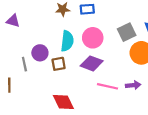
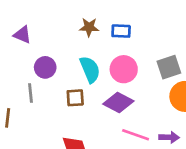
cyan semicircle: (67, 41) -> (90, 69), turned -36
purple circle: (40, 53) -> (45, 67), moved

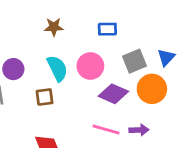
blue rectangle: (121, 31) -> (107, 29), moved
purple diamond: (118, 103) -> (113, 94), moved

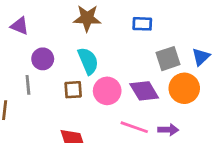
brown star: (54, 27) -> (87, 18), size x1.4
pink circle: (90, 66) -> (107, 91), moved
purple diamond: (113, 94) -> (144, 91), turned 32

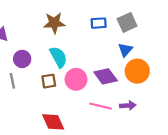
blue triangle: (201, 57) -> (125, 50), moved
gray square: (168, 59) -> (127, 22), moved

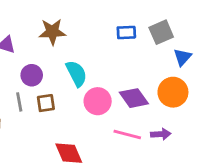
brown star: (54, 23) -> (52, 32), moved
blue triangle: (125, 50) -> (182, 57), moved
brown square: (49, 81) -> (46, 103), moved

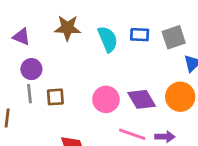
cyan semicircle: (76, 73) -> (108, 39), moved
purple circle: (32, 75) -> (31, 69), moved

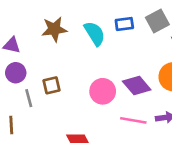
purple circle: (31, 69) -> (16, 73), moved
brown square: (55, 97) -> (52, 85), moved

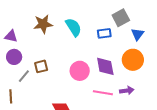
blue rectangle: (124, 24) -> (104, 33), moved
purple diamond: (137, 85) -> (105, 66), turned 30
gray line: (29, 98) -> (24, 76), turned 56

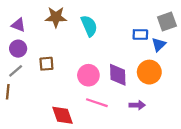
gray square: (121, 18) -> (167, 21), moved
blue rectangle: (104, 33) -> (140, 34), moved
gray line: (24, 76) -> (16, 71), moved
pink line: (103, 93) -> (97, 103), moved

